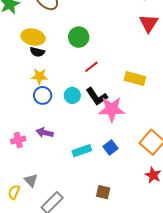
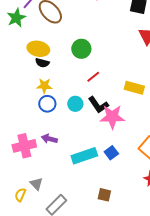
pink cross: (18, 140) -> (24, 146), size x1.6
cyan rectangle: (82, 151) -> (84, 156), size x1.4

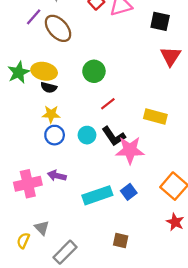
green star: (16, 18) -> (19, 72), moved

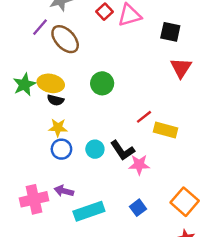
red line: (108, 104) -> (144, 117), moved
pink star: (130, 150) -> (139, 165), size x0.7
cyan rectangle: (97, 195) -> (89, 211), moved

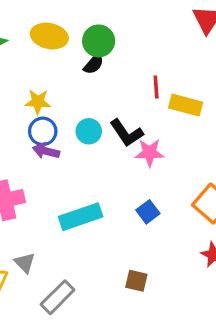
yellow ellipse: (51, 83) -> (49, 36), moved
black semicircle: (56, 100) -> (94, 64), moved, turned -63
red line: (144, 117) -> (156, 87), turned -56
purple arrow: (64, 191) -> (46, 151), moved

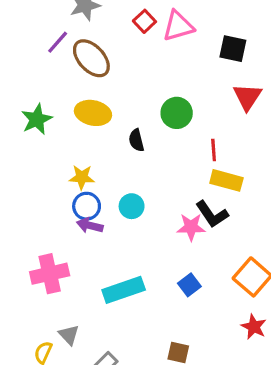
green circle: (99, 41) -> (177, 113), moved
black semicircle: (94, 64) -> (136, 140), turned 125
red line: (156, 87) -> (214, 150), moved
black L-shape: (127, 133) -> (212, 214), moved

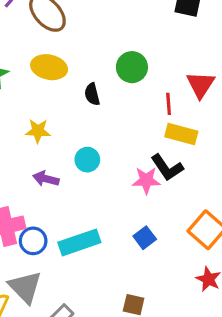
red triangle: (247, 97) -> (200, 85), moved
blue circle: (87, 206) -> (33, 241), moved
gray triangle: (69, 335) -> (25, 287), size x1.6

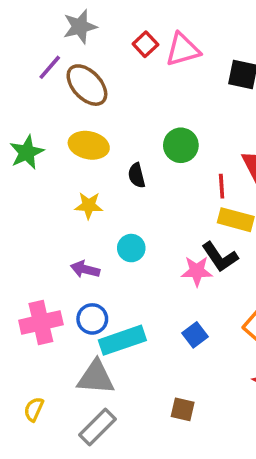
yellow star: (38, 131) -> (89, 206), moved
blue circle: (33, 241) -> (92, 319), moved
gray triangle: (25, 287) -> (96, 377), moved, turned -42

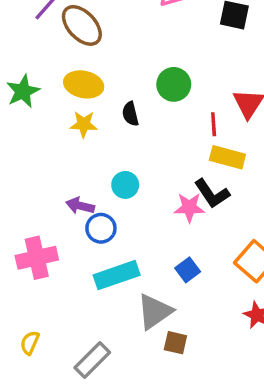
yellow star: (89, 206) -> (84, 124), moved
blue circle: (92, 319) -> (101, 228), moved
gray triangle: (96, 377) -> (155, 311), moved, turned -39

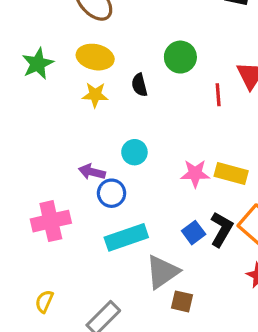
yellow rectangle: (227, 157) -> (231, 173), moved
black L-shape: (212, 194) -> (221, 229), moved, turned -116

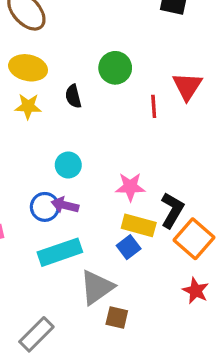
purple arrow: (92, 172) -> (65, 205), moved
yellow rectangle: (231, 173) -> (139, 225), moved
black L-shape: (221, 229) -> (172, 210), moved

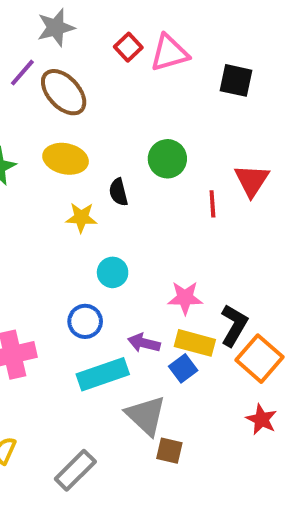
yellow star: (28, 106) -> (81, 218), moved
purple arrow: (65, 205) -> (144, 343), moved
gray triangle: (97, 287) -> (146, 415), turned -42

